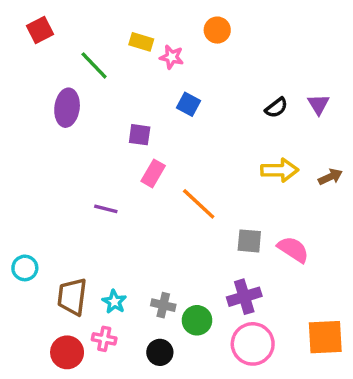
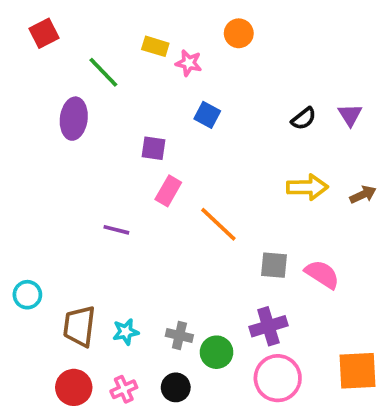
cyan star: (114, 302) -> (126, 332), turned 30
pink cross: (104, 339) -> (124, 389), moved, turned -35

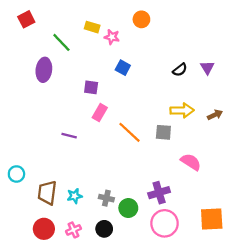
gray square: (274, 265) -> (163, 132), moved

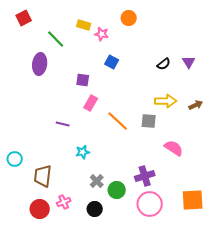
cyan star: (75, 196) -> (83, 152), moved
gray cross: (106, 198) -> (97, 181), turned 32
pink cross: (73, 230) -> (64, 202), moved

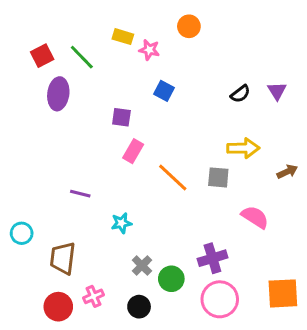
red square: (24, 18) -> (42, 56), moved
brown arrow: (196, 105) -> (287, 172), moved
purple line: (63, 124) -> (80, 194), moved

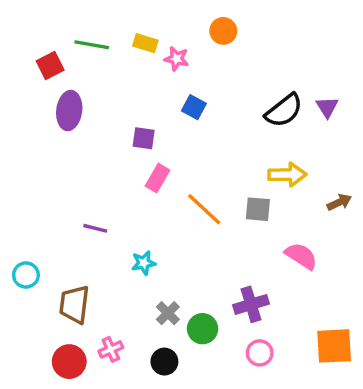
green line: (82, 57) -> (92, 45), moved, turned -36
black semicircle: (240, 94) -> (284, 111), size x1.6
pink circle: (220, 299) -> (260, 353), size x0.6

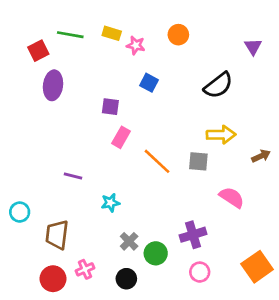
orange circle: (223, 31) -> (178, 35), moved
purple triangle: (327, 107) -> (253, 47), moved
orange square: (334, 346) -> (257, 267), turned -32

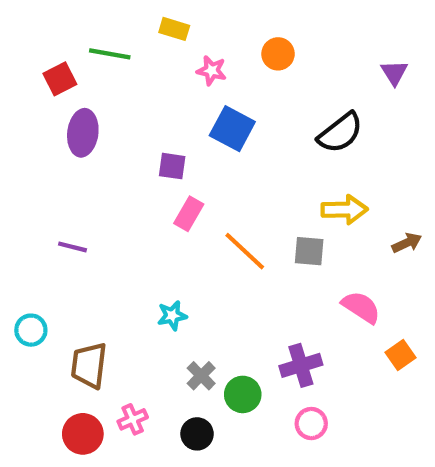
yellow rectangle: (112, 33) -> (174, 29), moved
blue square: (149, 83) -> (232, 129), size x1.5
purple line: (73, 176) -> (72, 247), moved
orange square: (257, 267) -> (401, 355), moved, size x0.6

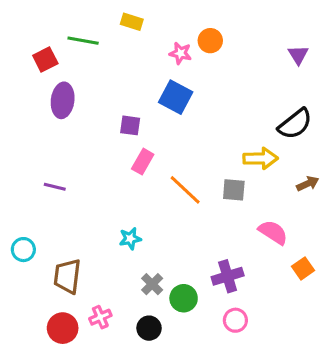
pink star: (212, 70) -> (180, 53), moved
black semicircle: (340, 133) -> (295, 124), moved

